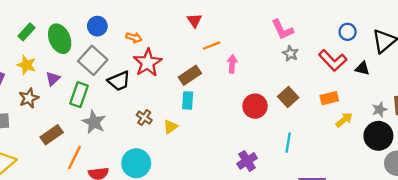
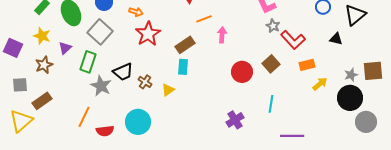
red L-shape: (333, 60) -> (293, 40), moved
black trapezoid: (119, 81) -> (123, 72), moved
brown rectangle: (52, 135) -> (42, 101), moved

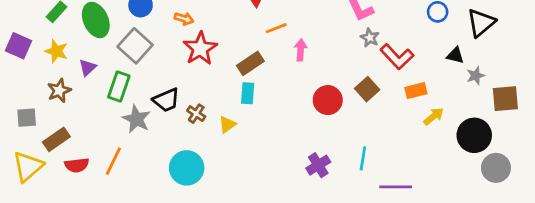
purple square: (13, 48) -> (18, 46), moved
gray star: (351, 75) -> (476, 76), moved
cyan line: (271, 104) -> (363, 158), moved
red semicircle: (105, 131) -> (77, 165), moved

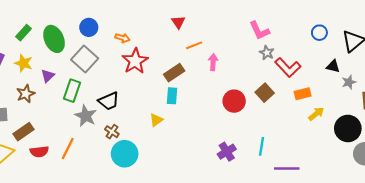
brown cross: (196, 114) -> (112, 132), moved

